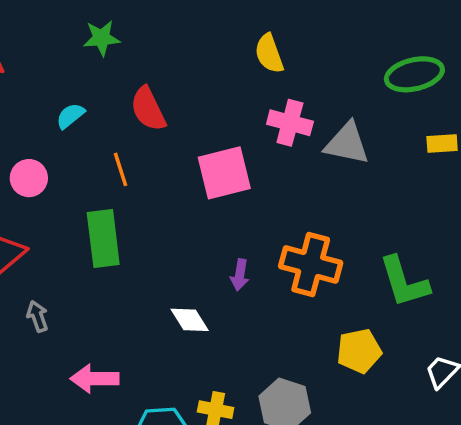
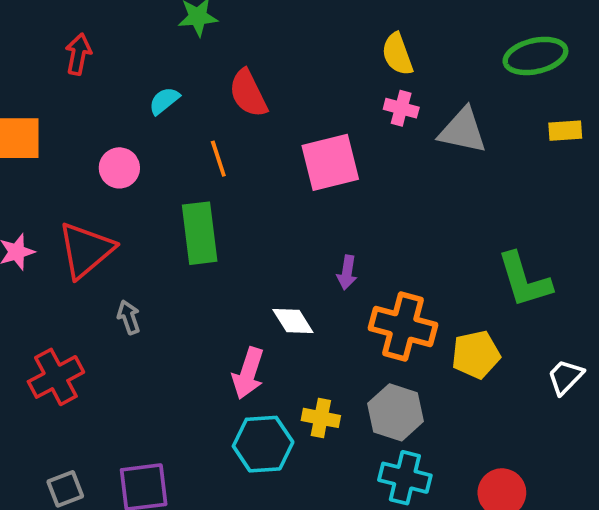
yellow semicircle: (269, 54) -> (397, 54), moved
pink cross: (290, 123) -> (401, 108), size x0.7
orange cross: (311, 265) -> (403, 327), moved
pink arrow: (95, 379) -> (248, 373), moved, turned -72

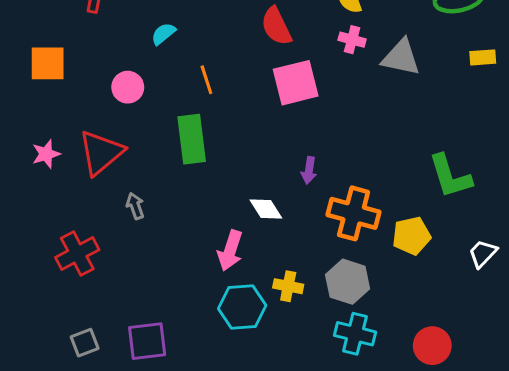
red semicircle: (248, 93) -> (276, 26), moved

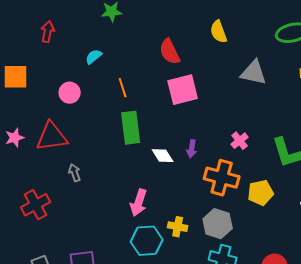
pink cross: (352, 40) -> (240, 141), moved, turned 36
green rectangle: (192, 139) -> (131, 128), moved
red triangle: (101, 153) -> (52, 137), turned 32
white diamond: (266, 209) -> (163, 156), moved

